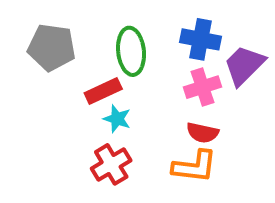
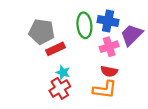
gray pentagon: (52, 47) -> (42, 32), moved
green ellipse: (131, 51) -> (84, 25), moved
cyan star: (117, 119) -> (63, 72), moved

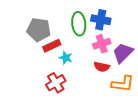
purple trapezoid: (132, 35) -> (123, 53), moved
cyan star: (63, 72) -> (66, 58), moved
orange L-shape: (105, 90) -> (123, 84), moved

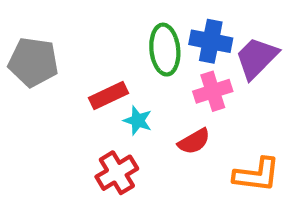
gray pentagon: (39, 30) -> (33, 62), moved
purple trapezoid: (123, 53) -> (257, 58), moved
red semicircle: (102, 67) -> (194, 141), moved, turned -42

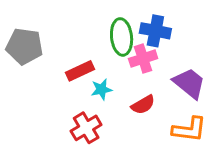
purple trapezoid: (257, 58) -> (189, 83), moved, turned 84
pink cross: (213, 91) -> (143, 59), moved
cyan star: (138, 121) -> (101, 89), turned -30

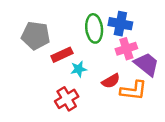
gray pentagon: (24, 46) -> (36, 36), moved
pink cross: (143, 59) -> (126, 49), moved
orange L-shape: (189, 129) -> (133, 90), moved

